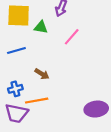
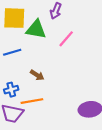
green triangle: (41, 27) -> (36, 29), size x1.5

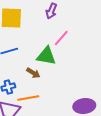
green triangle: (36, 29) -> (46, 56), moved

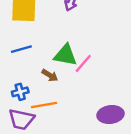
pink line: (61, 38) -> (83, 63), moved

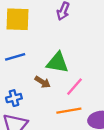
pink line: (83, 63) -> (75, 87), moved
orange line: (44, 105) -> (69, 111), moved

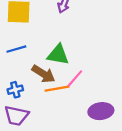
brown arrow: (43, 82) -> (43, 74), size x1.5
orange line: (69, 111) -> (57, 89), moved

